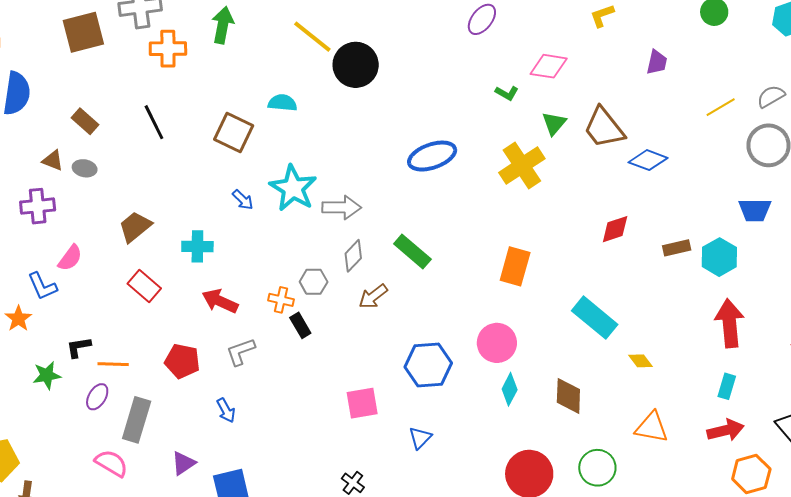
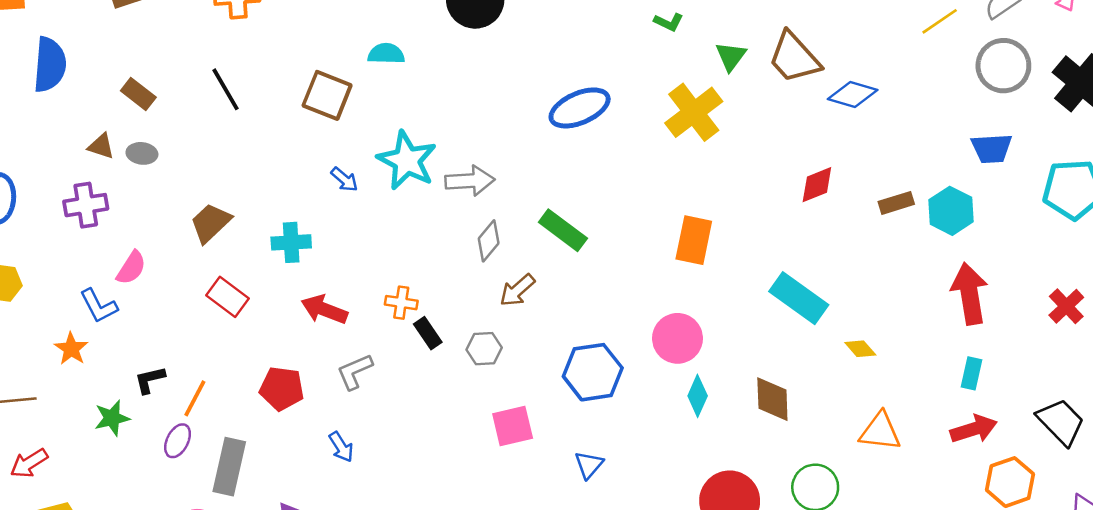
gray hexagon: (314, 282) -> (484, 349), moved
orange line: (113, 364) -> (195, 398), turned -60

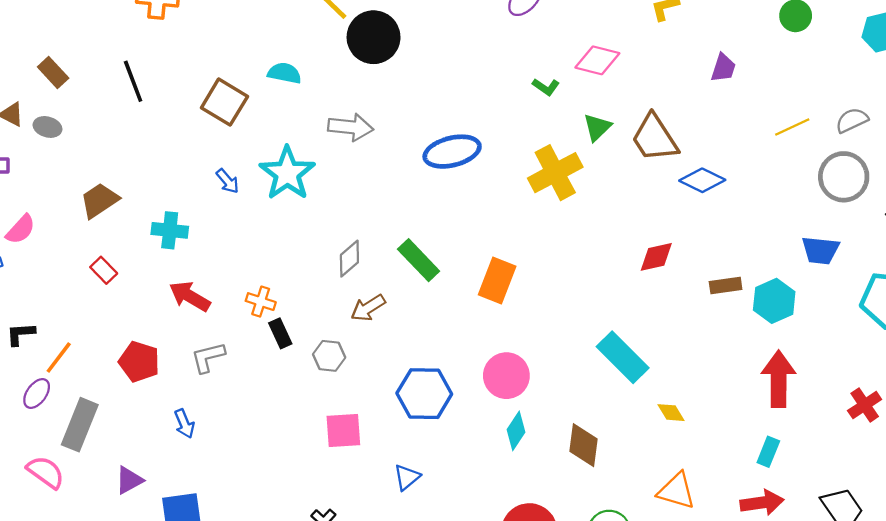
gray arrow: (470, 181) -> (351, 127), moved
orange rectangle: (694, 240) -> (497, 281), moved
red rectangle: (227, 297) -> (104, 270), size x0.7

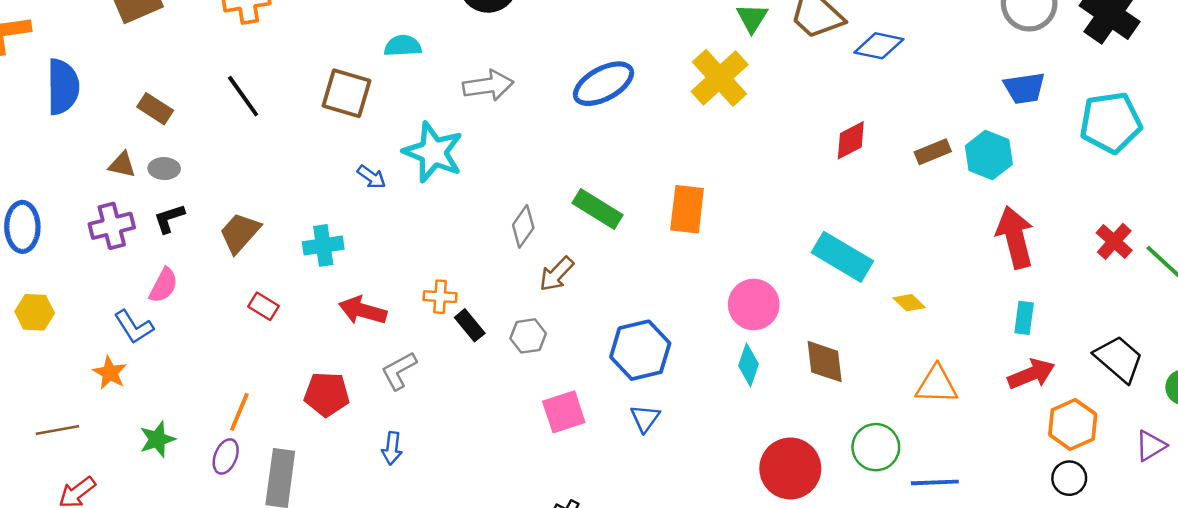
black L-shape: (21, 334) -> (169, 218), moved
pink circle: (506, 376) -> (754, 304), moved
blue arrow: (184, 424) -> (392, 448), turned 44
blue triangle: (407, 477) -> (645, 418), moved

